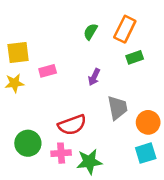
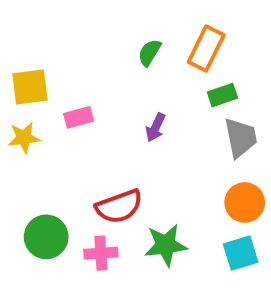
gray trapezoid: (117, 108) -> (241, 138), moved
green star: (89, 162) -> (166, 245), moved

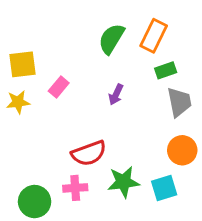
green semicircle: (149, 53) -> (111, 39), size x1.5
pink rectangle: (79, 117) -> (59, 87), turned -35
green circle: (46, 237) -> (35, 202), moved
cyan square: (241, 253) -> (164, 188), moved

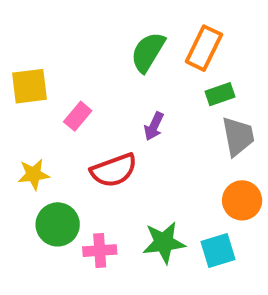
yellow star: (18, 102) -> (34, 174), moved
red semicircle: (89, 153) -> (114, 170), moved
green circle: (35, 202) -> (58, 224), moved

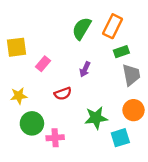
red semicircle: (114, 170) -> (63, 94), size x0.7
green star: (164, 242) -> (96, 118), moved

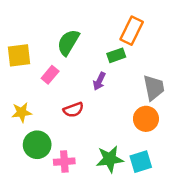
green semicircle: (82, 28) -> (68, 42), moved
green rectangle: (121, 52) -> (116, 55), moved
orange circle: (134, 110) -> (146, 119), moved
green star: (96, 118) -> (110, 159), moved

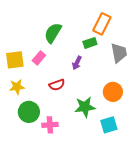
yellow square: (19, 55) -> (15, 60), moved
gray trapezoid: (154, 88) -> (119, 53), moved
green star: (110, 159) -> (85, 107), moved

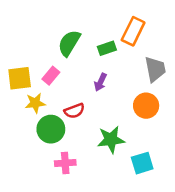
green rectangle: (90, 43) -> (107, 48), moved
yellow star: (17, 87) -> (35, 103), moved
orange circle: (113, 92) -> (146, 106), moved
green circle: (29, 112) -> (51, 129), moved

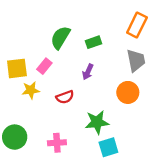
orange rectangle: (133, 31) -> (137, 25), moved
green circle: (51, 129) -> (15, 137), moved
cyan square: (142, 163) -> (108, 147), moved

